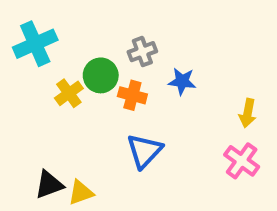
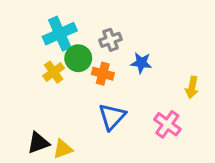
cyan cross: (35, 44) -> (60, 34), moved
pink cross: (242, 161) -> (167, 124), moved

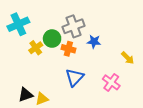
cyan cross: (60, 34) -> (18, 24), moved
gray cross: (110, 40) -> (73, 26), size x1.5
yellow arrow: (192, 87) -> (128, 58), turned -56

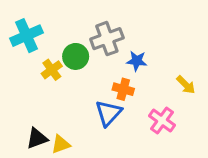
orange cross: (68, 49) -> (123, 89), moved

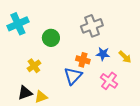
gray cross: (107, 39) -> (92, 26), moved
blue star: (137, 61) -> (103, 54), moved
yellow cross: (52, 70) -> (34, 66), moved

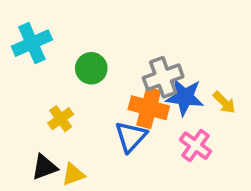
gray cross: (92, 26) -> (163, 77), moved
blue star: (103, 54) -> (185, 97), size x1.5
orange cross: (83, 60) -> (149, 108), size x1.5

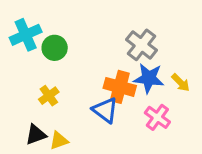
green circle: (91, 68) -> (55, 48), moved
gray cross: (163, 77) -> (141, 45), moved, turned -32
blue triangle: (131, 137) -> (105, 110), turned -36

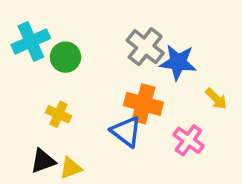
gray cross: (141, 45) -> (145, 47), moved
blue star: (149, 78) -> (178, 62), moved
yellow cross: (49, 96) -> (59, 114), turned -30

